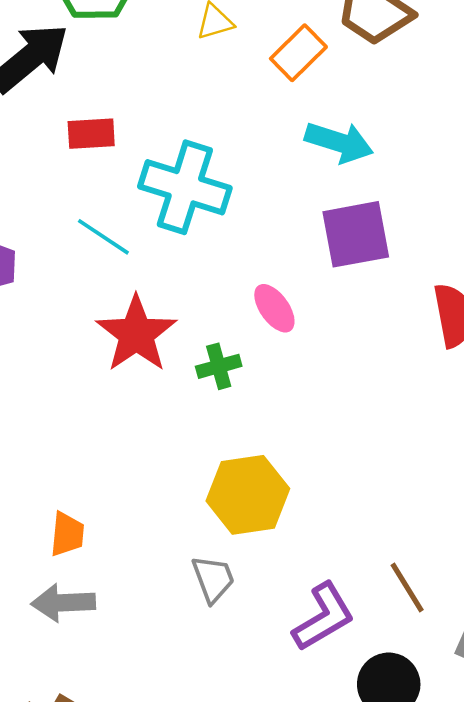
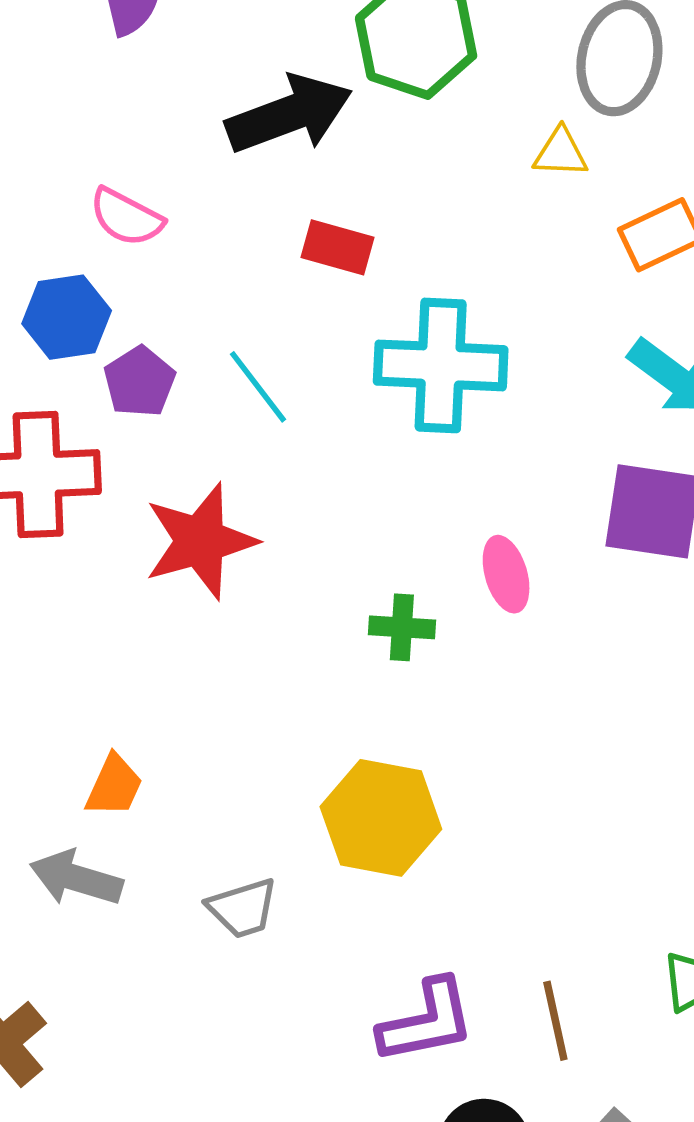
cyan cross: (185, 187) -> (441, 365), turned -34
cyan line: (103, 237) -> (258, 387), moved
red star: (136, 334) -> (200, 541), moved
gray trapezoid: (213, 579) -> (243, 908), moved, turned 74

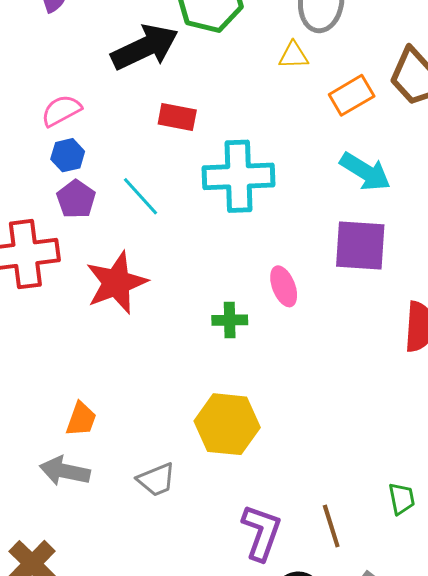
pink semicircle: (126, 217) -> (61, 111), turned 129
blue hexagon: (67, 317) -> (68, 155), moved, size x0.7
purple L-shape: (427, 1021) -> (261, 532), turned -54

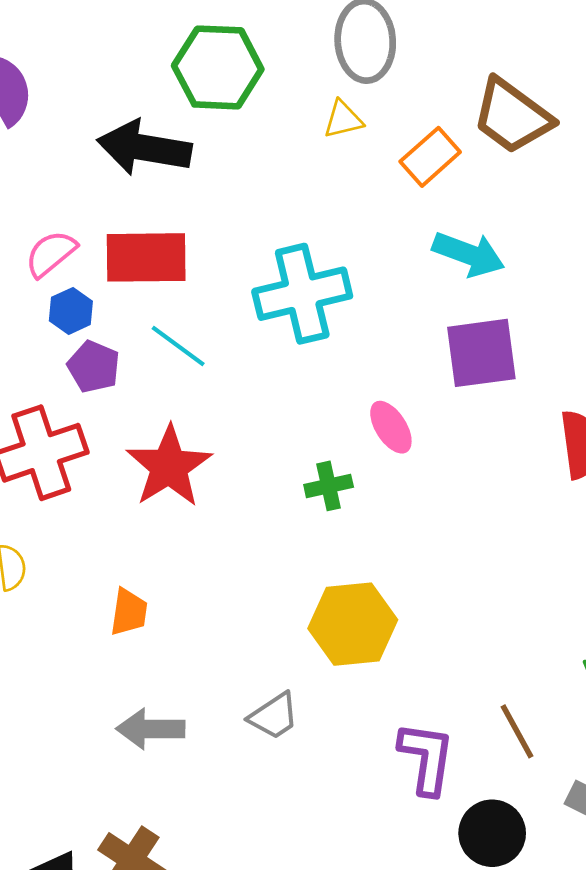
black arrow: (145, 47) -> (144, 148), turned -134
red rectangle: (177, 117) -> (146, 257), moved, size x1.6
orange trapezoid: (81, 419) -> (129, 612), moved

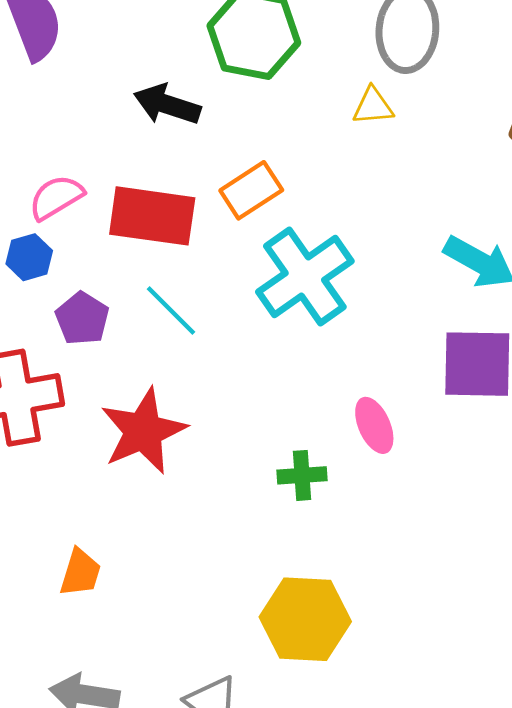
black arrow: (144, 148) -> (167, 104), size x0.7
orange rectangle: (430, 157) -> (251, 190), moved
cyan cross: (302, 294) -> (305, 276), turned -30
blue hexagon: (71, 311) -> (29, 257), moved

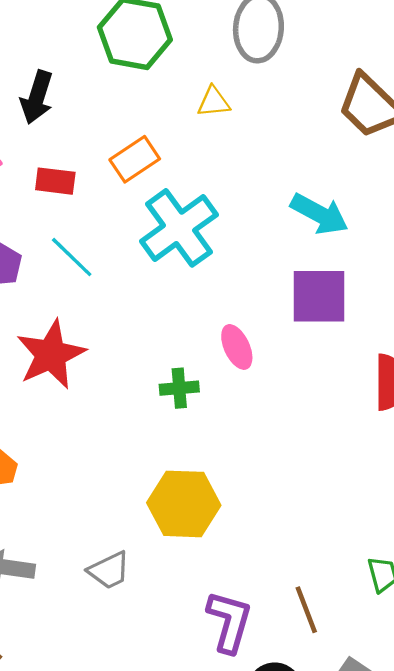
black arrow: (167, 104) -> (37, 97), moved, turned -90
yellow triangle: (373, 106) -> (214, 102), moved
red rectangle: (152, 216) -> (55, 181), size x0.6

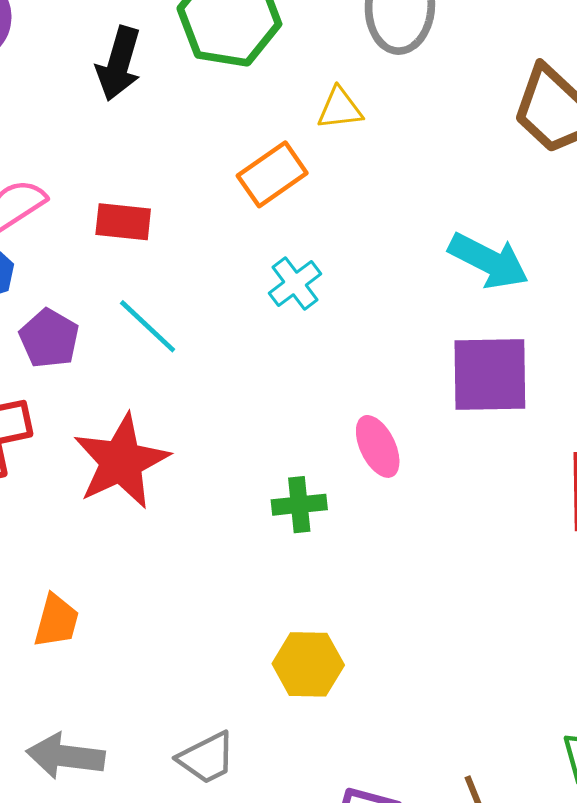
black arrow: (37, 97) -> (119, 64), moved
orange rectangle: (135, 159) -> (272, 174), moved
cyan cross: (179, 228) -> (295, 284), size x0.5
yellow hexagon: (184, 504) -> (308, 664), size x0.7

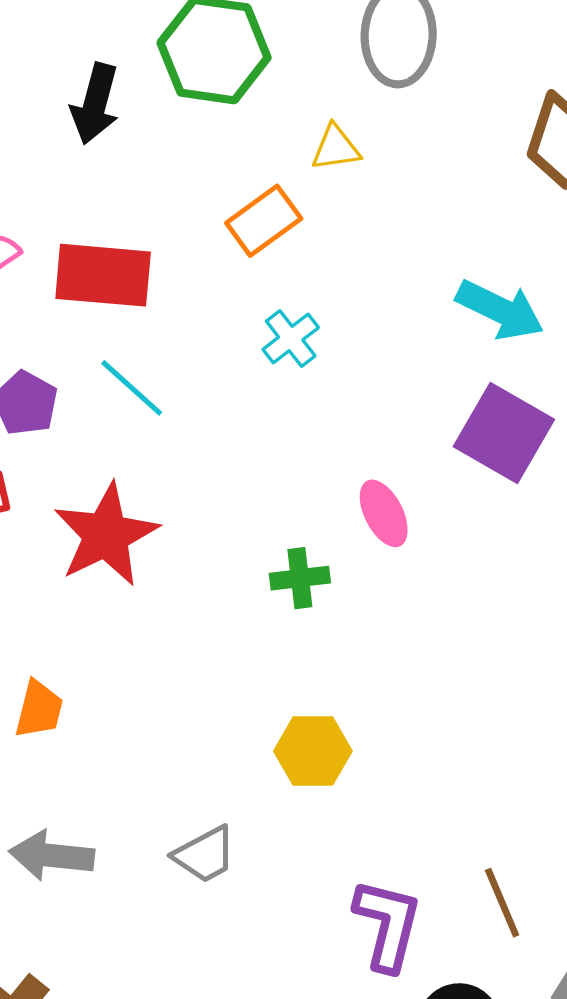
red rectangle: (123, 222) -> (103, 275), size x1.6
purple square: (490, 374) -> (504, 433), turned 32

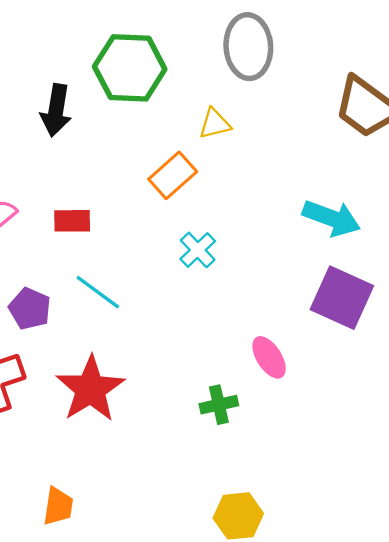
red rectangle: (103, 275) -> (72, 221), size x0.6

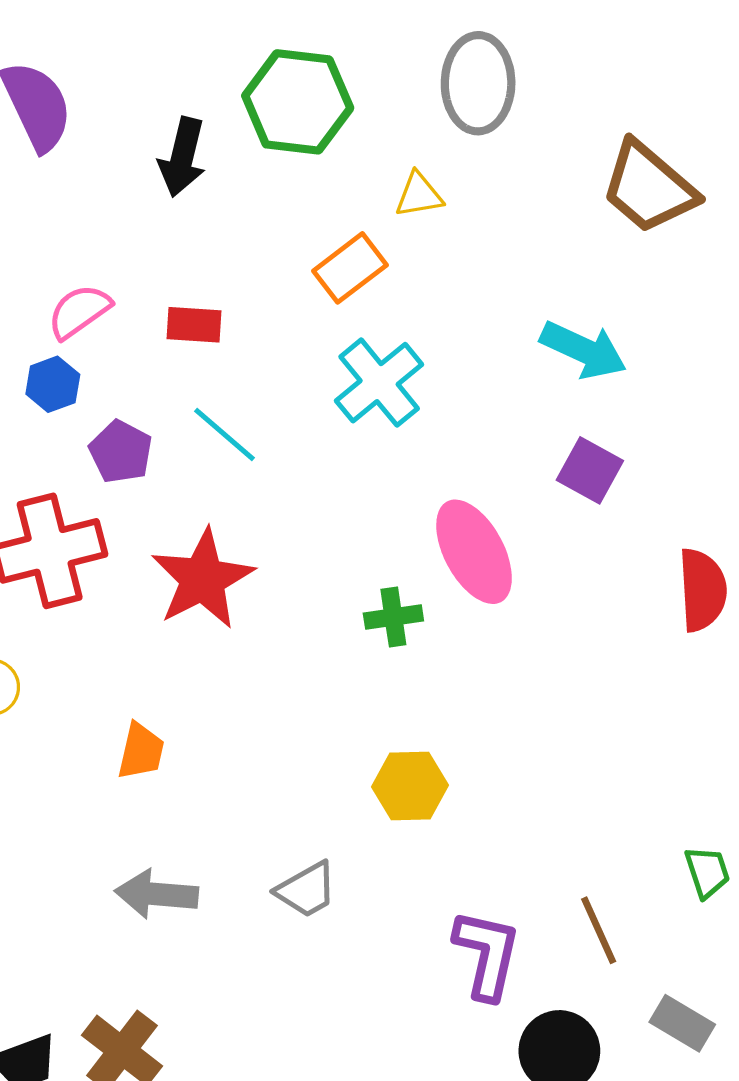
cyan cross: (198, 250) -> (379, 383), size x1.6
purple square: (342, 298) -> (590, 470), size x0.7
pink ellipse: (269, 357) -> (474, 552), size x1.6

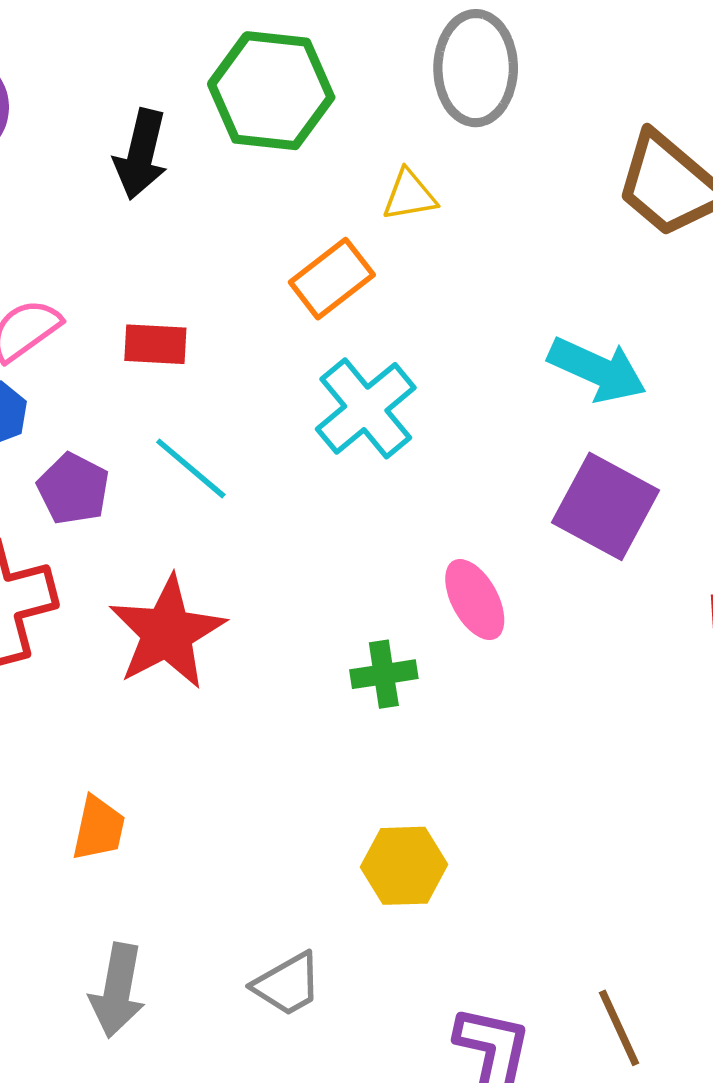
purple square: (590, 470) -> (606, 506), size x1.4
pink ellipse: (474, 552) -> (475, 600), size x0.7
gray arrow: (156, 894) -> (117, 990), turned -84

